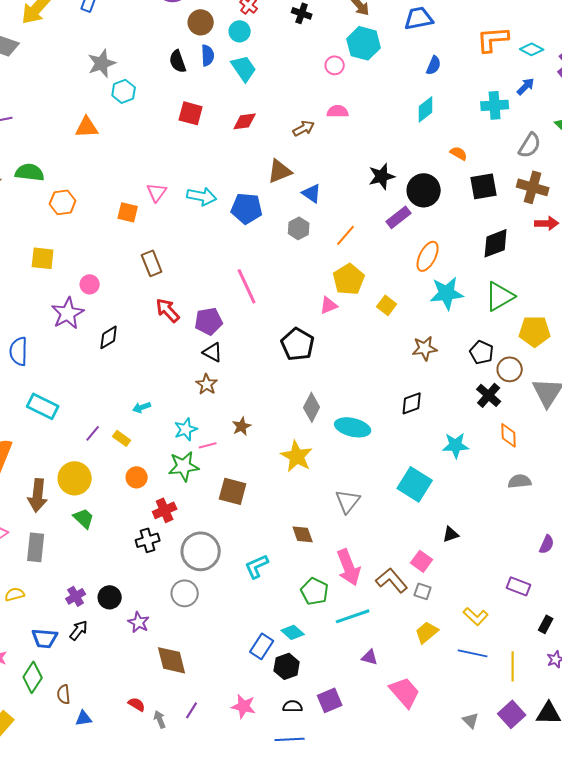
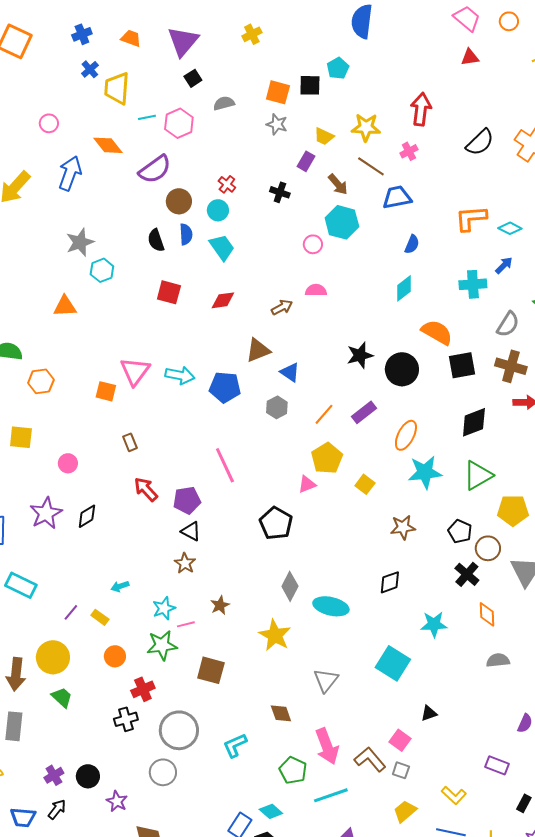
orange semicircle: (459, 153) -> (437, 332), size x1.8
pink triangle: (157, 192) -> (135, 371), size x1.5
purple rectangle: (399, 217) -> (364, 412), moved
brown rectangle: (152, 263) -> (130, 442), size x0.7
purple star: (68, 313) -> (46, 513), moved

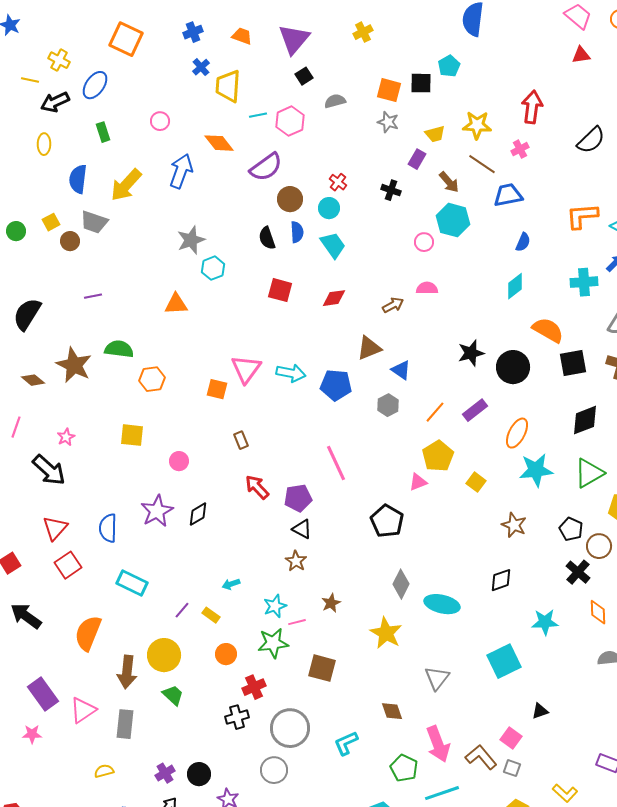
yellow trapezoid: (324, 136) -> (435, 134), turned -40
brown star: (403, 527) -> (514, 525), turned 30
cyan square: (393, 663) -> (504, 661), turned 32

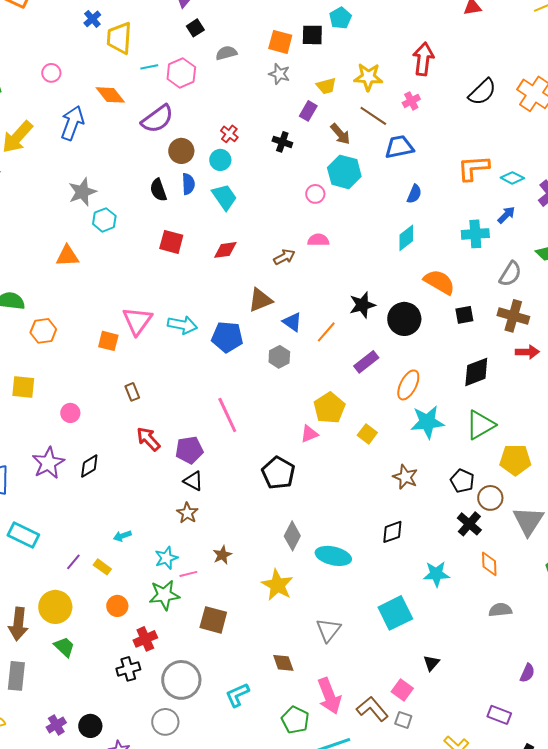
black square: (573, 363) -> (464, 315), size x0.7
orange line: (435, 412) -> (326, 332), moved
black triangle: (540, 711) -> (431, 663), turned -30

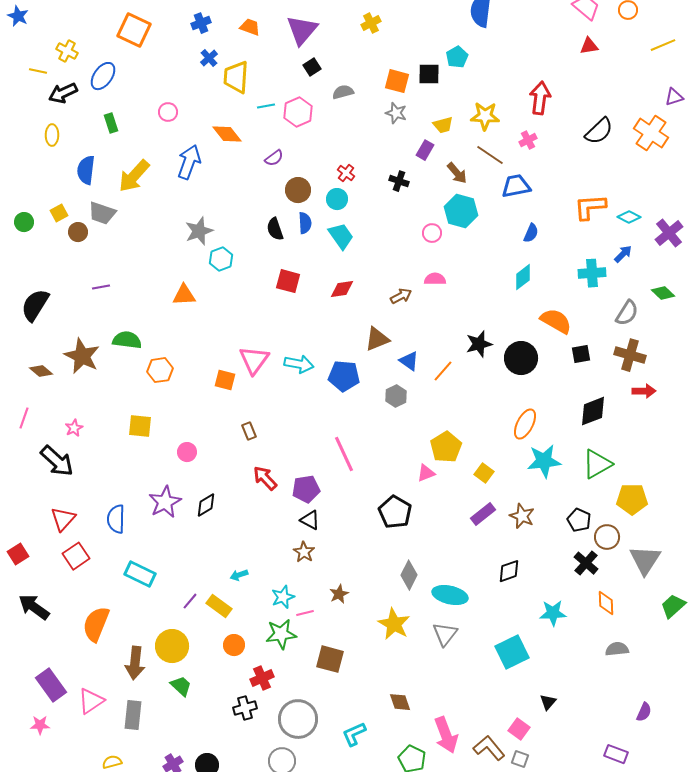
purple semicircle: (157, 119) -> (274, 158), size x0.6
purple rectangle: (366, 362) -> (483, 514), moved
yellow rectangle: (102, 567) -> (219, 606), size x1.4
gray triangle: (328, 630) -> (445, 634), moved

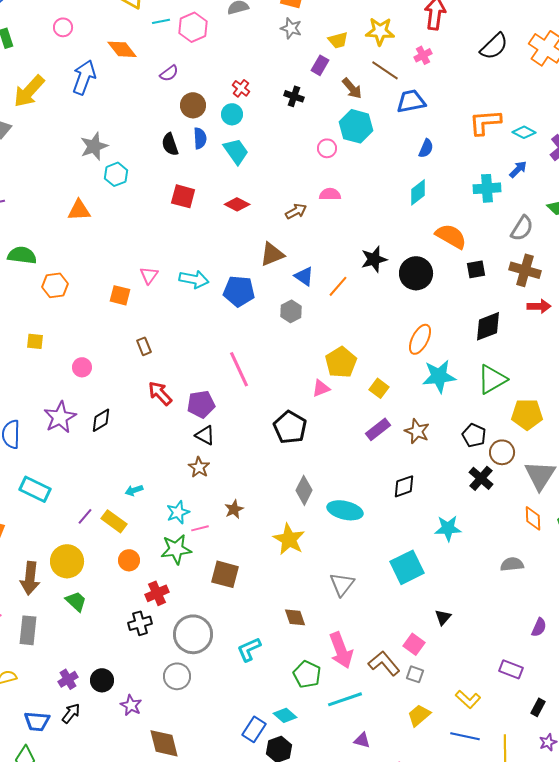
red diamond: (342, 289) -> (237, 204), turned 35
pink triangle: (254, 360) -> (149, 275), size x0.6
yellow square: (140, 426) -> (35, 341), size x0.7
orange diamond: (606, 603) -> (533, 518), moved
gray triangle: (445, 634) -> (342, 584), moved

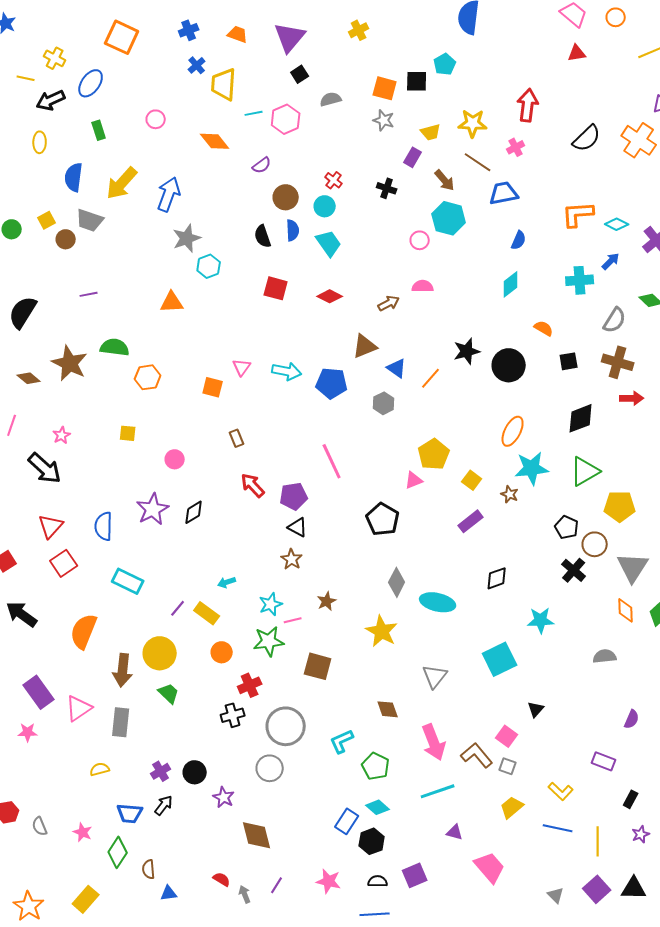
blue arrow: (84, 77) -> (169, 194), moved
orange semicircle: (451, 236) -> (544, 328), size x0.6
brown star: (417, 431) -> (510, 494), moved, size x0.7
green pentagon: (307, 674) -> (376, 766), moved

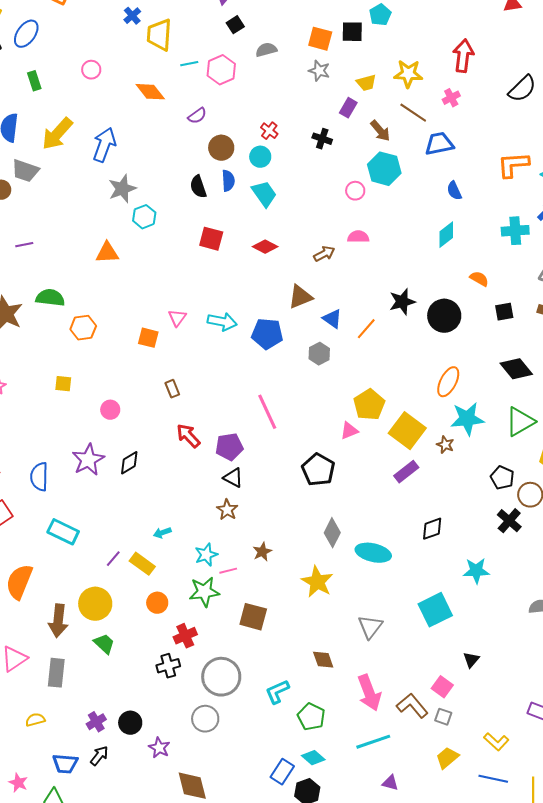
blue semicircle: (519, 240) -> (454, 191), turned 132
black diamond: (581, 418) -> (516, 369), turned 72
yellow square: (472, 480) -> (407, 431), size x1.8

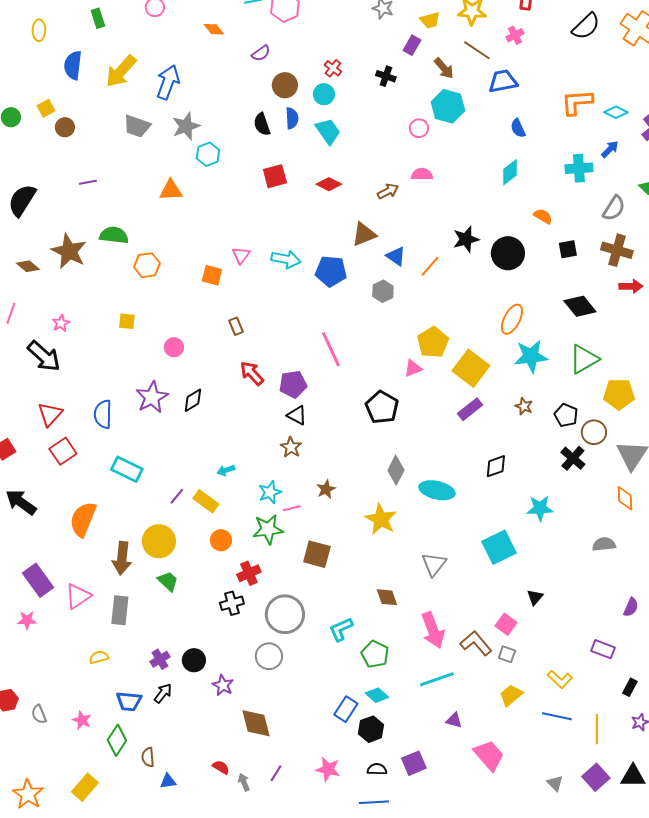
orange diamond: (150, 92) -> (214, 29), size x0.7
gray trapezoid: (25, 171) -> (137, 126), moved
red square: (211, 239) -> (275, 176), turned -30
brown star: (445, 445) -> (524, 406), moved

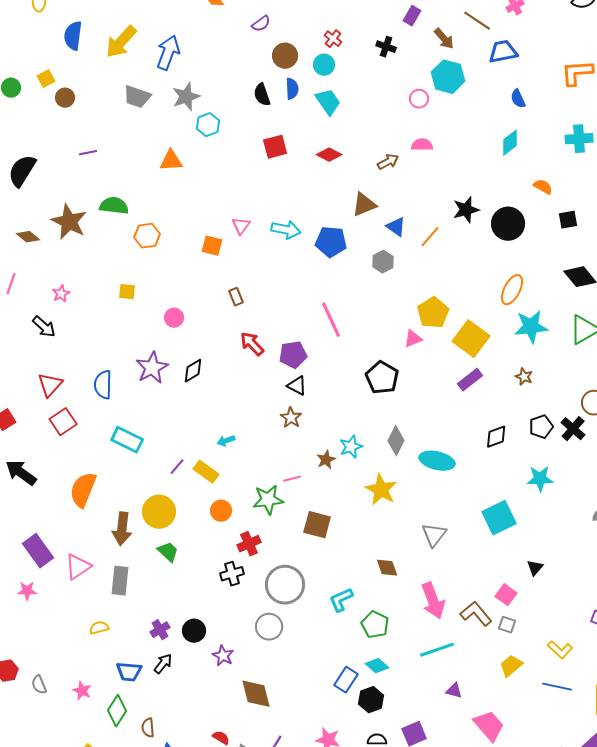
black arrow: (44, 356) -> (44, 327), size x0.7
black pentagon: (566, 415) -> (541, 427), moved, turned 30
cyan star: (270, 492) -> (351, 447), moved

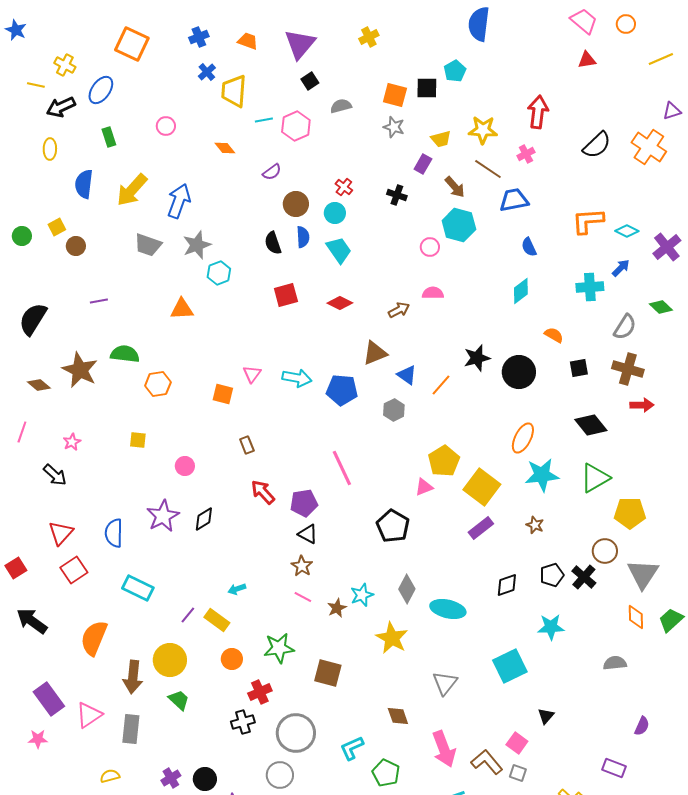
pink line: (292, 479) -> (303, 597), moved, turned 42

